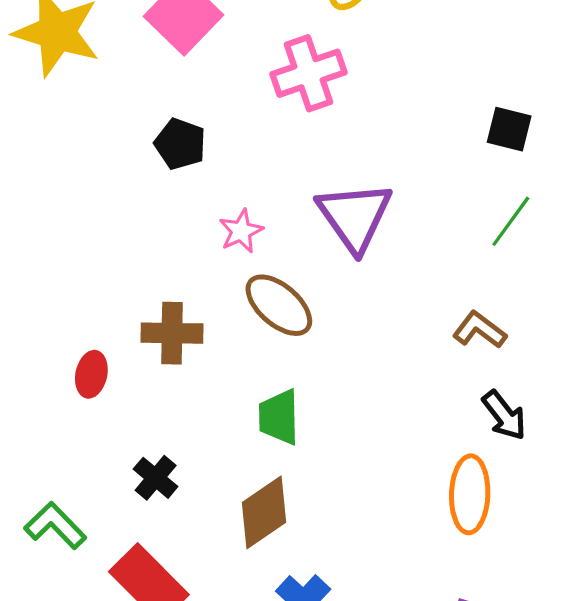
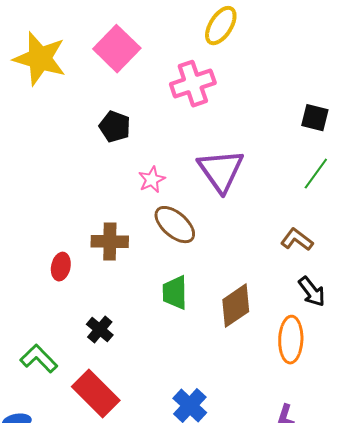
brown diamond: (264, 512) -> (236, 306), moved

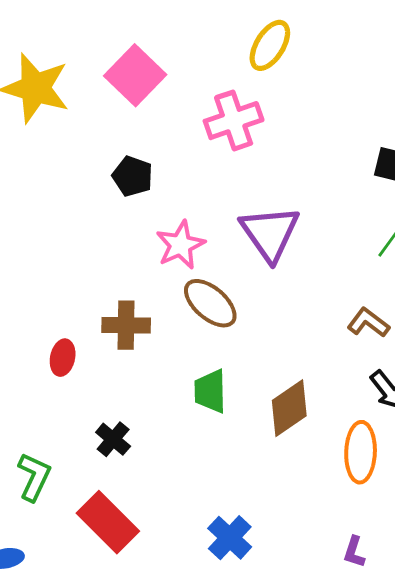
pink star: (152, 180) -> (180, 245), size x1.4
green L-shape: (39, 359) -> (34, 477), turned 69

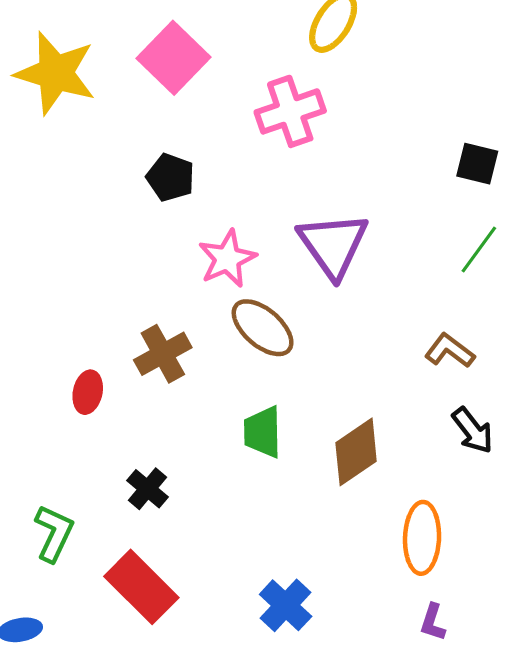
brown cross: (126, 325) -> (163, 354), turned -30
orange ellipse: (361, 452) -> (422, 538), moved

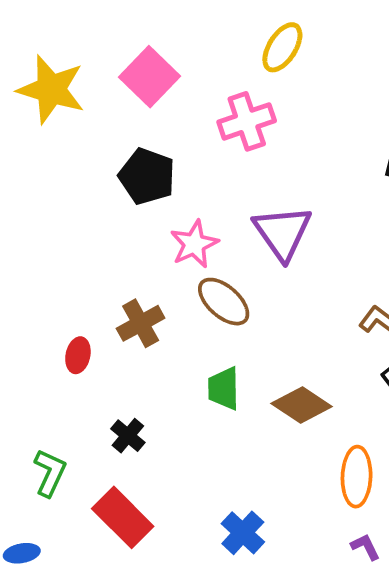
black pentagon: (171, 177) -> (147, 176), size x1.4
brown diamond: (356, 452) -> (302, 405), turned 68
purple L-shape: (433, 622) -> (365, 547), turned 136

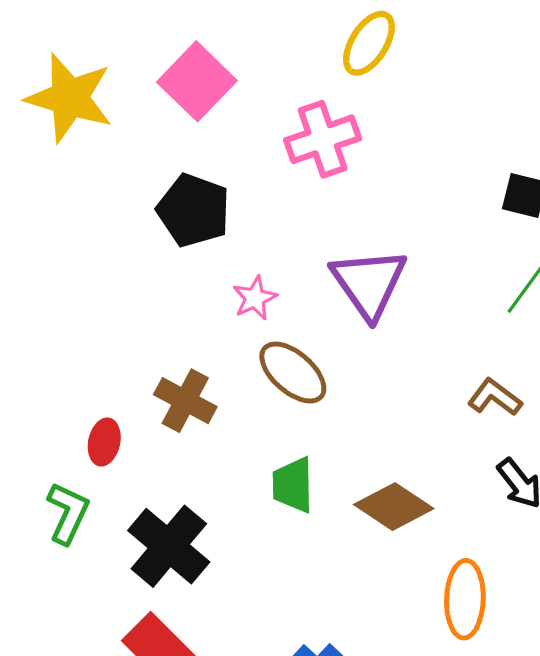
pink star: (194, 244) -> (255, 298), size x0.7
brown cross: (141, 323) -> (185, 401), turned -33
black cross: (128, 436) -> (169, 546), size x1.8
green L-shape: (50, 473) -> (68, 513), moved

